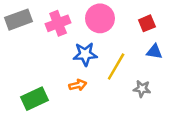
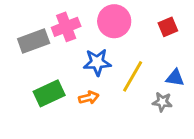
gray rectangle: (18, 20) -> (34, 41), moved
blue triangle: (154, 52) -> (175, 78), moved
green rectangle: (35, 99) -> (49, 93), moved

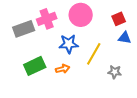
blue triangle: (175, 78) -> (125, 38), moved

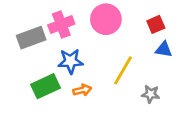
blue star: (69, 44) -> (70, 61), moved

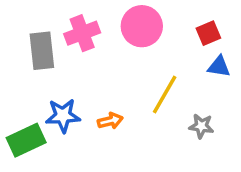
gray rectangle: (31, 38) -> (42, 51), turned -76
blue star: (70, 61) -> (63, 116), moved
green rectangle: (46, 86) -> (26, 140), moved

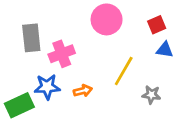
pink cross: (82, 33) -> (62, 54), moved

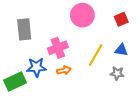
blue triangle: (165, 50) -> (121, 50), moved
pink cross: (62, 54) -> (58, 48), moved

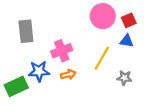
pink circle: (82, 15) -> (103, 16), moved
blue triangle: (121, 50) -> (127, 41), moved

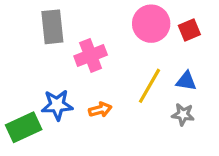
gray rectangle: (26, 31) -> (52, 27), moved
blue triangle: (127, 41) -> (186, 81), moved
pink cross: (62, 51) -> (91, 56), moved

